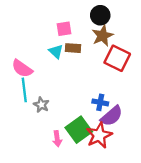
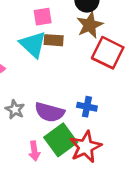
cyan triangle: (56, 51) -> (33, 44), size x1.5
purple semicircle: (112, 116) -> (50, 112), moved, turned 55

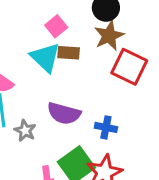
pink square: (43, 17) -> (56, 26), turned -30
purple semicircle: (50, 112) -> (64, 113), moved

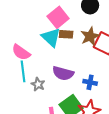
pink square: (56, 26) -> (58, 17), size x1.5
brown star: (109, 36) -> (90, 36), moved

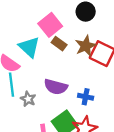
brown rectangle: (66, 34) -> (59, 44), turned 32
cyan triangle: (51, 37) -> (29, 47), moved

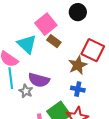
brown star: (86, 46) -> (78, 65), moved
purple semicircle: (56, 87) -> (39, 80), moved

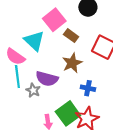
brown rectangle: (54, 41) -> (71, 36), moved
brown star: (78, 65) -> (72, 63), moved

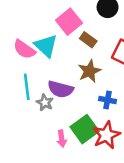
pink semicircle: (15, 57) -> (24, 49), moved

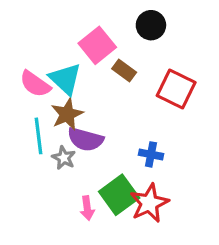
brown star: (89, 71) -> (67, 114), moved

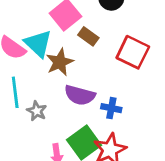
brown star: (67, 114) -> (60, 62), moved
purple semicircle: (85, 139) -> (80, 95), moved

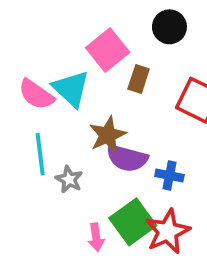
brown rectangle: (88, 36) -> (139, 79), turned 72
brown star: (60, 62) -> (108, 135), moved

